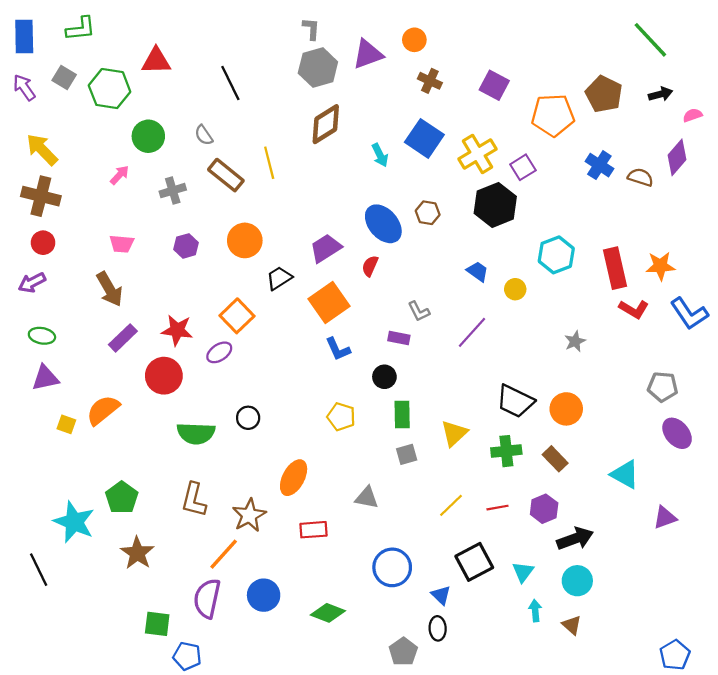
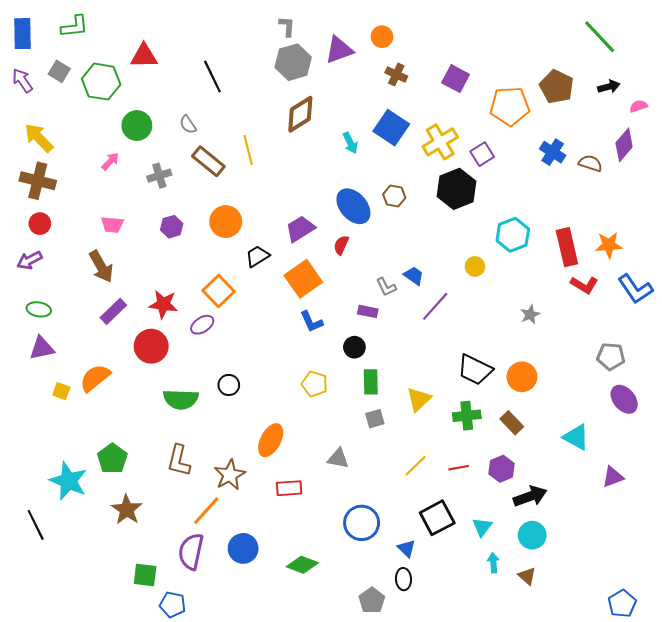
blue trapezoid: (478, 271) -> (414, 276), moved

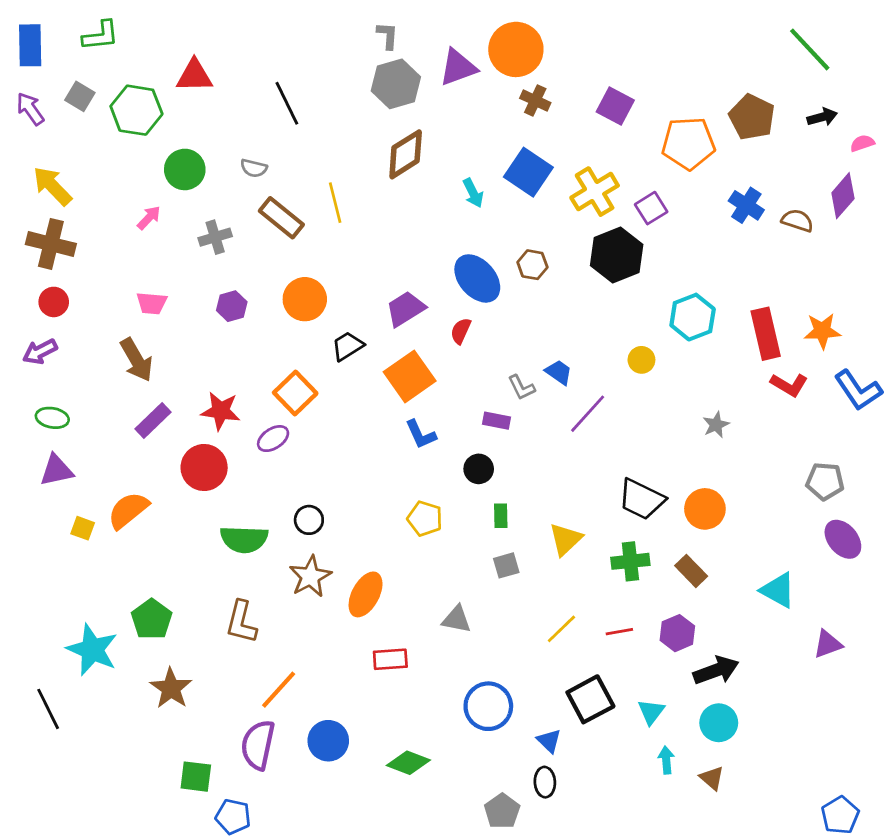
orange circle: (382, 37) -> (516, 49), size x1.8
gray semicircle: (188, 125) -> (254, 168), turned -42
green rectangle: (371, 382) -> (501, 516), size x0.7
brown star: (230, 475) -> (310, 577), moved

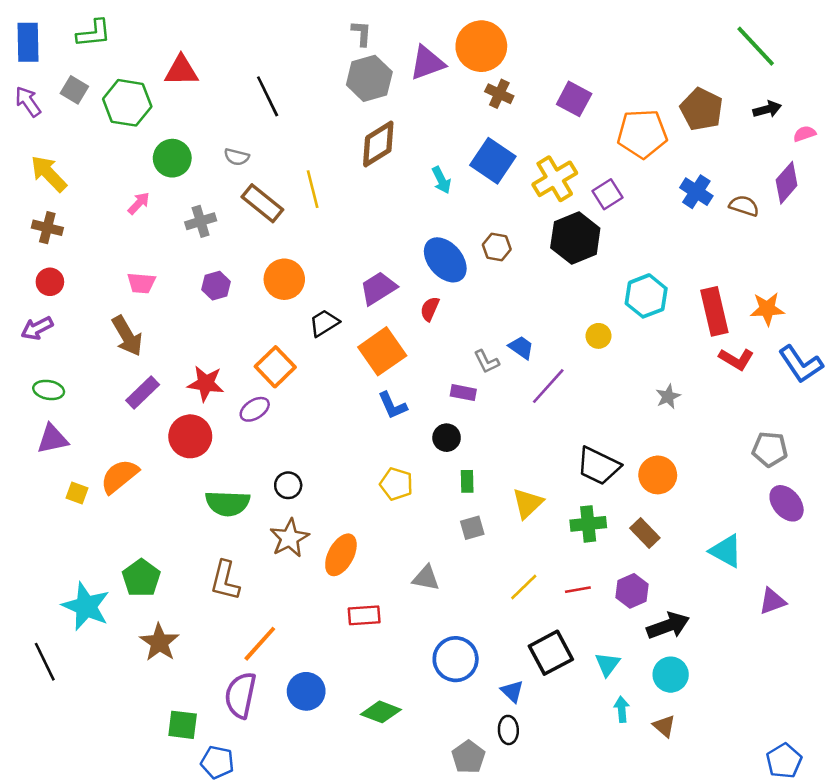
brown cross: (51, 244) -> (47, 228), size x0.7

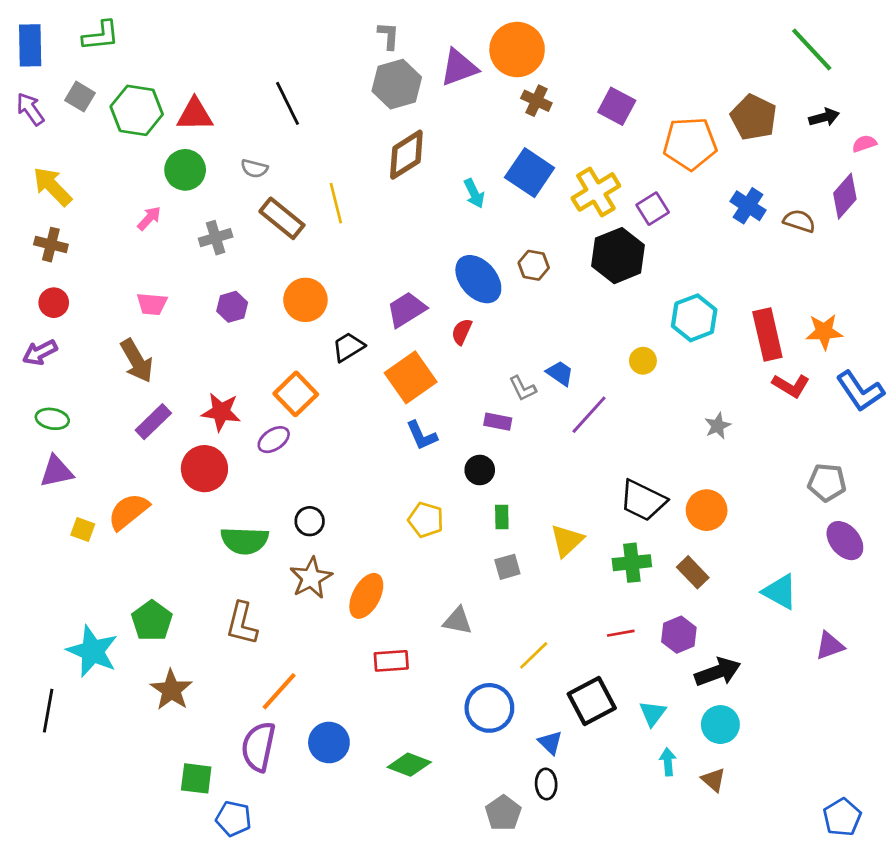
red triangle: (181, 71) -> (195, 115), moved
yellow line: (524, 587) -> (534, 655), moved
black line: (45, 662) -> (48, 711), turned 36

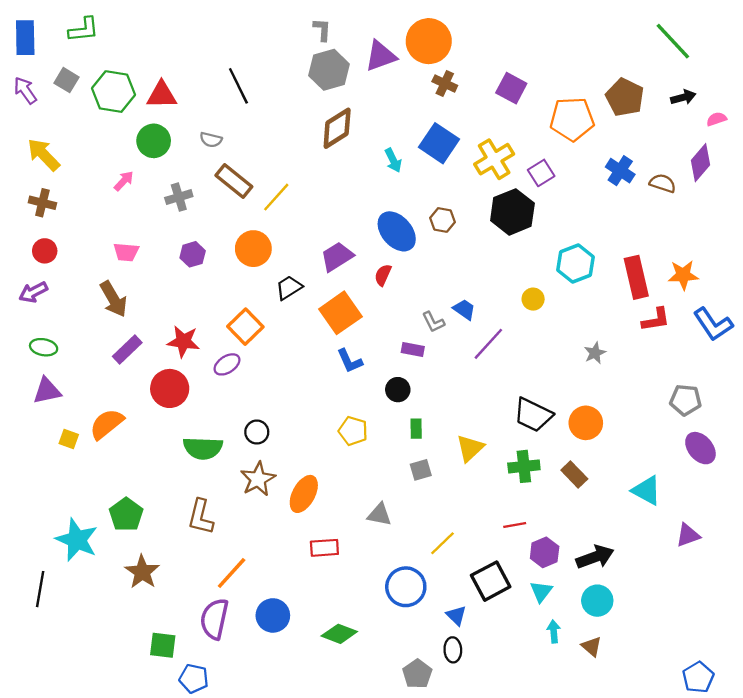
yellow line: (336, 203) -> (276, 197), moved, turned 56
red L-shape: (791, 386) -> (656, 320), turned -40
purple hexagon: (679, 635) -> (545, 552), moved

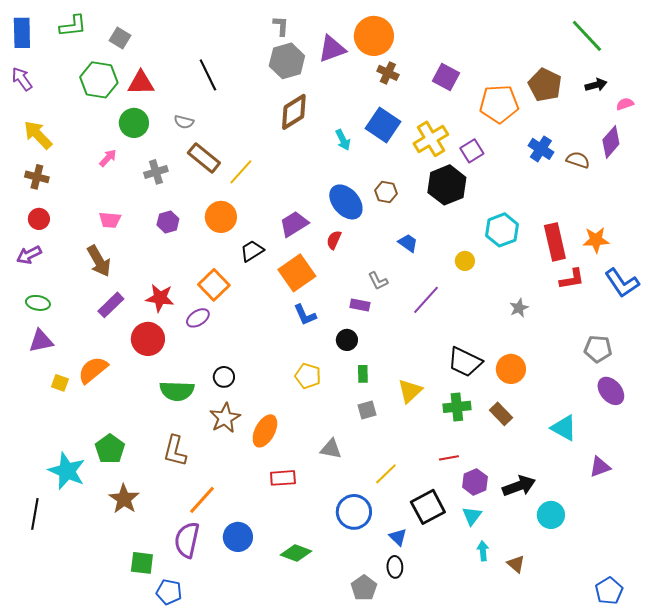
gray square: (66, 80) -> (120, 38), moved
blue trapezoid: (464, 309) -> (408, 243), moved
cyan circle: (597, 601) -> (551, 515), moved

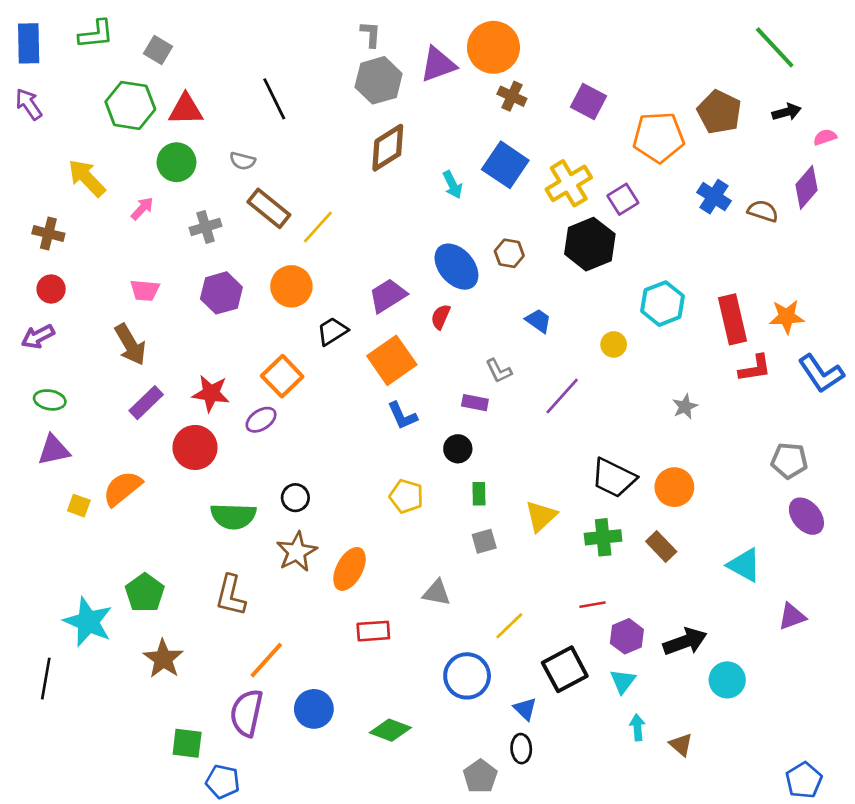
yellow arrow: (38, 135) -> (87, 178), moved
purple hexagon: (168, 222) -> (221, 293), size x1.4

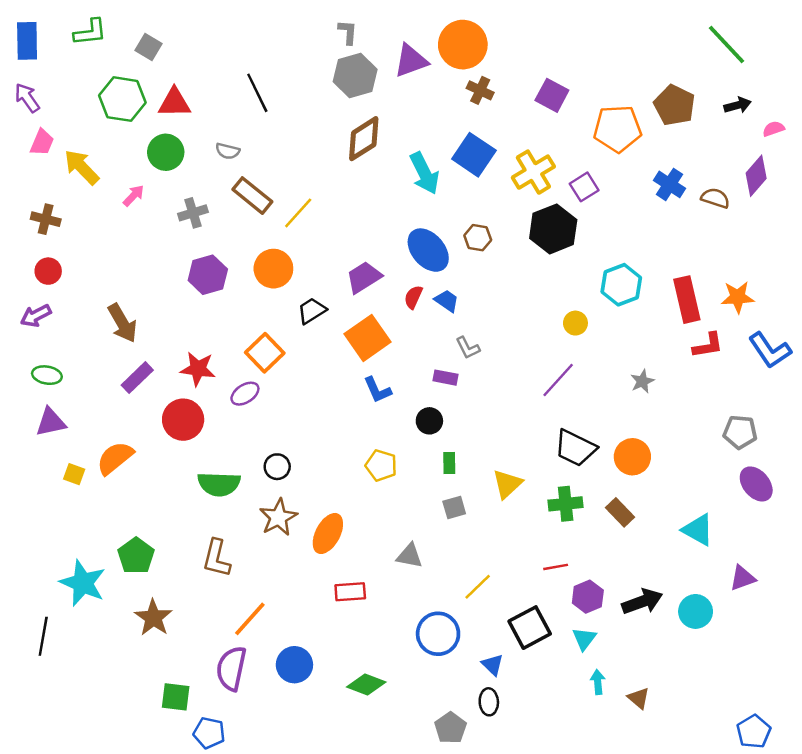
cyan arrow: (453, 185) -> (424, 173), size x1.6
pink trapezoid: (145, 290) -> (42, 142), moved, turned -72
blue trapezoid: (538, 321) -> (447, 301), moved
purple line: (562, 396) -> (558, 380), moved
cyan circle: (727, 680) -> (696, 611), moved

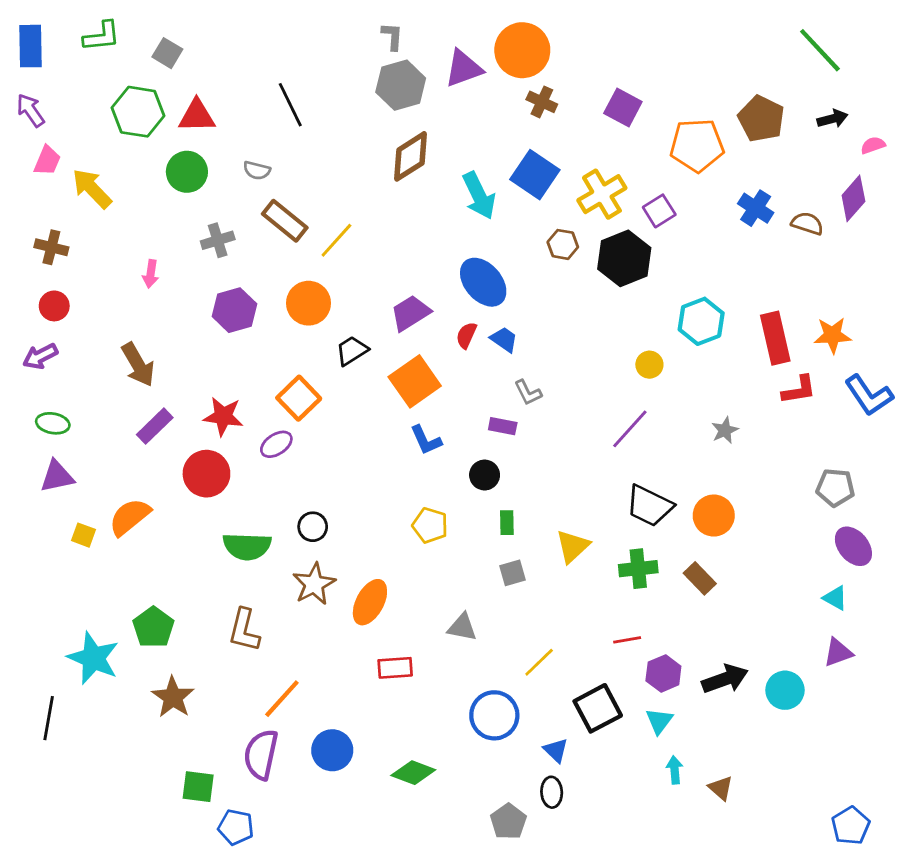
pink arrow: (134, 196) -> (151, 274), moved, turned 145
brown hexagon: (478, 238) -> (563, 244), moved
cyan triangle: (698, 530) -> (835, 598), moved, size x0.7

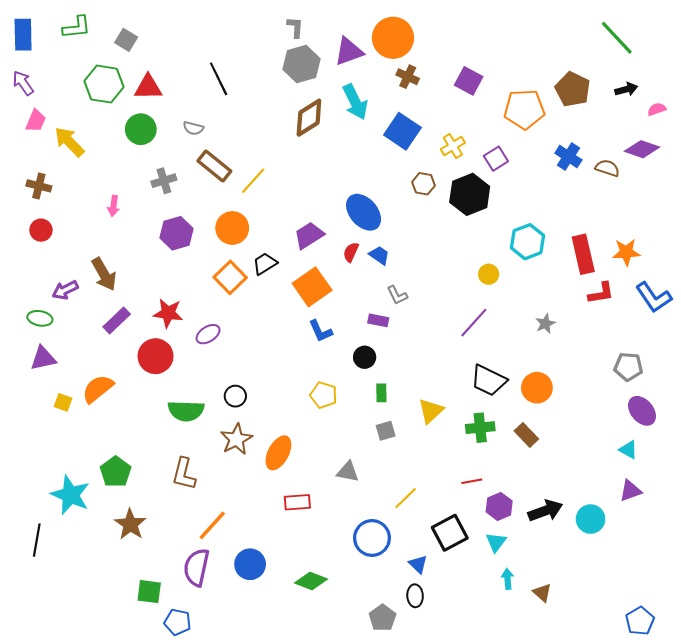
yellow cross: (602, 194) -> (453, 146), size x0.7
cyan arrow: (479, 196) -> (355, 102), moved
purple diamond: (853, 198) -> (642, 149), turned 68
purple arrow: (40, 356) -> (65, 290), moved
orange square: (299, 398) -> (230, 277), moved

